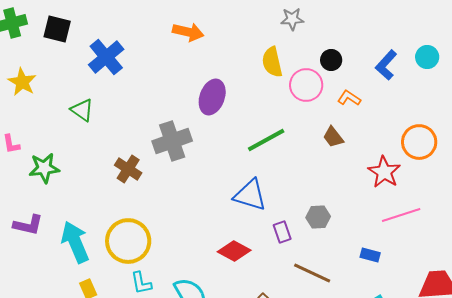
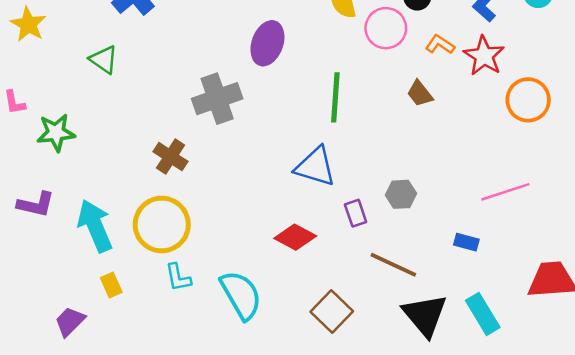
green line: (266, 140) -> (335, 97), turned -57
brown cross: (128, 169) -> (171, 157), moved
red star: (384, 172) -> (484, 56), moved

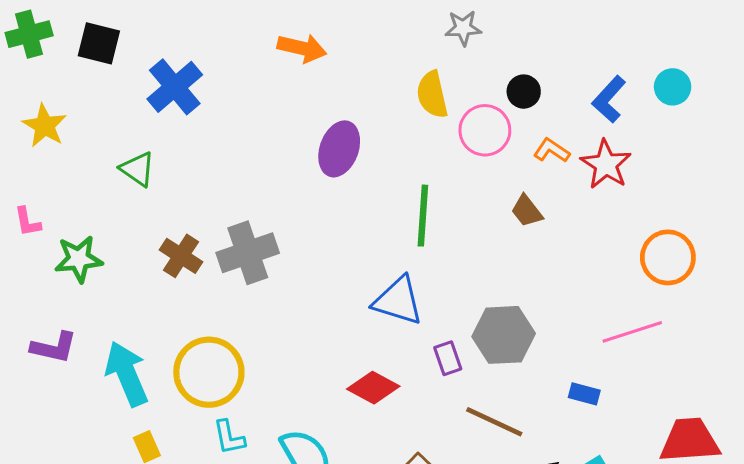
gray cross: (217, 99) -> (248, 253), moved
orange circle: (528, 100) -> (668, 257), moved
brown cross: (171, 157) -> (181, 256), moved
gray hexagon: (401, 194) -> (504, 335), size x1.6

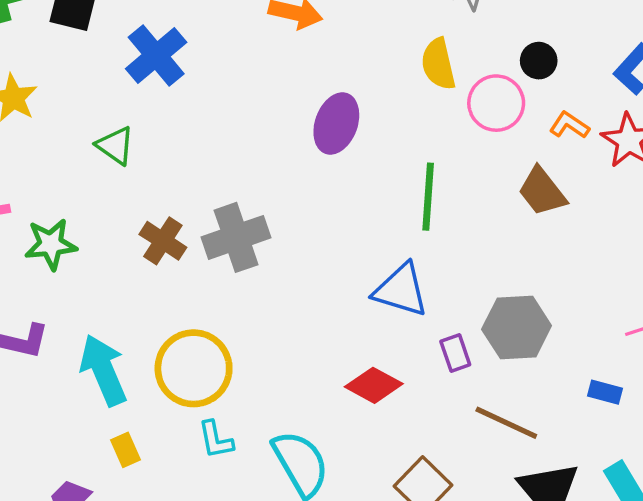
brown trapezoid: (527, 211) -> (542, 192), size x1.4

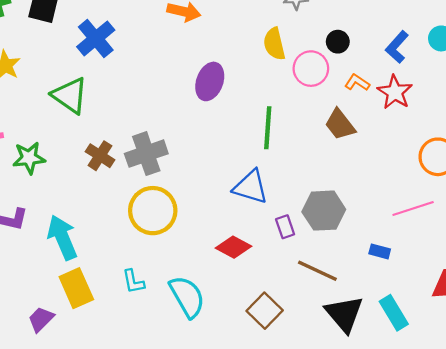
green triangle: (115, 146) -> (70, 95), size x1.5
yellow circle: (194, 368) -> (153, 211), moved
yellow rectangle: (126, 450) -> (76, 288), size x1.8

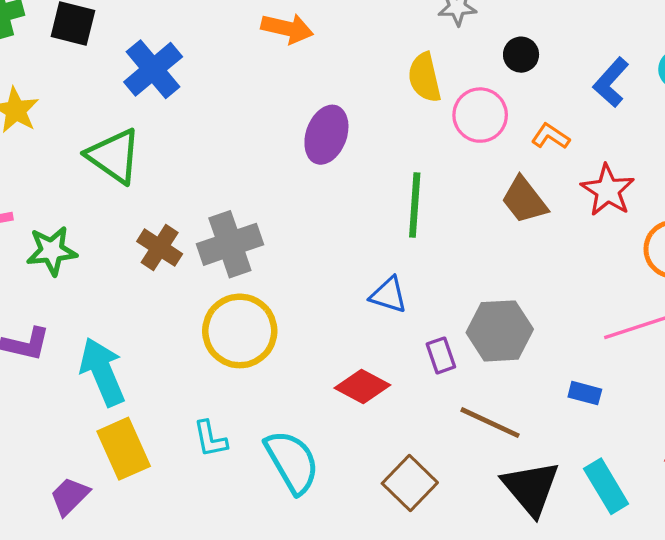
black circle: (338, 42) -> (521, 55), moved
red star: (395, 92) -> (608, 190), moved
blue triangle: (251, 187) -> (389, 295), size x0.7

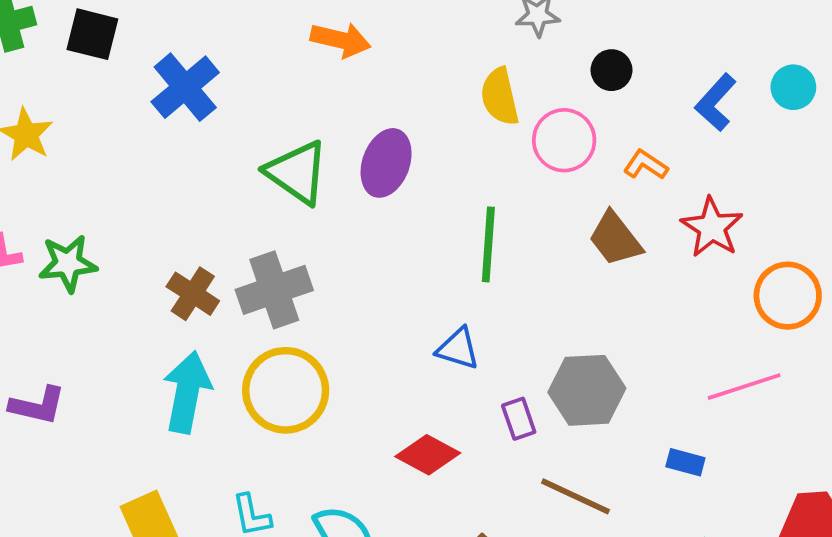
green triangle: (114, 156) -> (297, 172), moved
green star: (52, 251) -> (68, 263), moved
cyan arrow: (102, 372) -> (187, 392), moved, turned 34

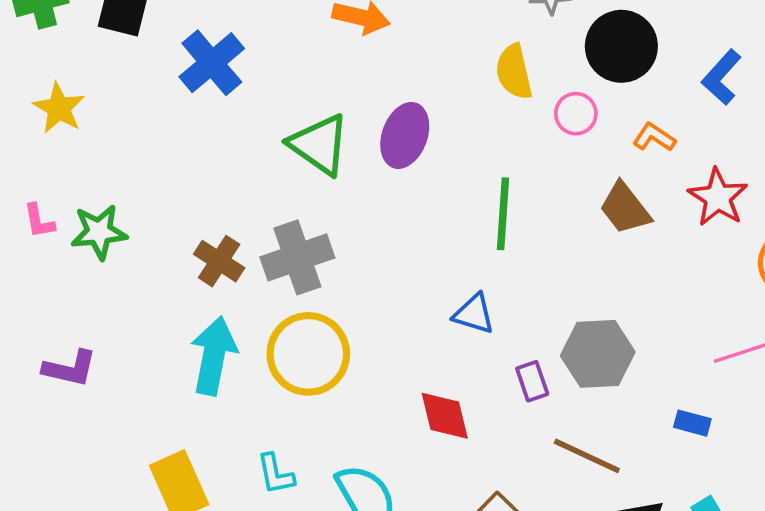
black circle: (612, 70) -> (621, 46), size x1.8
pink circle: (564, 140) -> (576, 114), size x0.7
red diamond: (428, 455) -> (445, 416), turned 48

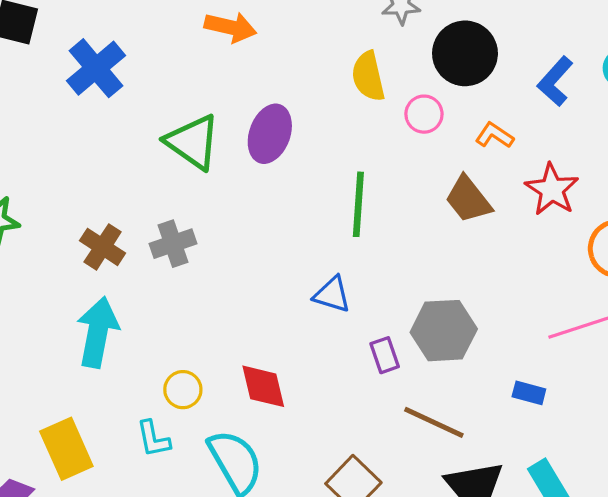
gray cross: (297, 257) -> (173, 244), size x0.7
yellow circle: (308, 354) -> (183, 390), moved, size x0.5
red diamond: (445, 416) -> (263, 386), moved

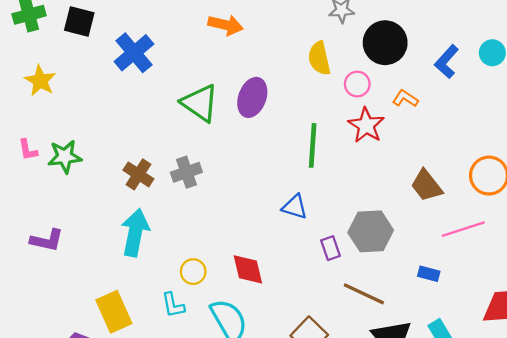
red star: (552, 190) -> (366, 125), moved
brown trapezoid: (468, 199) -> (426, 186), moved

